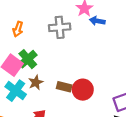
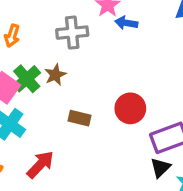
brown star: (36, 82) -> (55, 75), moved
red circle: (83, 90) -> (130, 108), moved

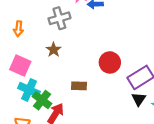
green cross: (27, 79) -> (42, 100), moved
brown rectangle: (79, 118) -> (79, 86), moved

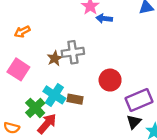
gray cross: (59, 18) -> (73, 52), moved
orange arrow: (18, 29) -> (22, 32), turned 48
cyan cross: (29, 90) -> (54, 95), moved

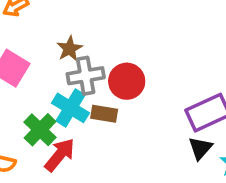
gray cross: (73, 52) -> (86, 76), moved
red circle: (110, 80) -> (127, 81), moved

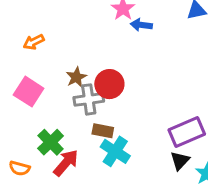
red circle: (127, 81) -> (109, 84), moved
cyan cross: (70, 108) -> (115, 151), moved

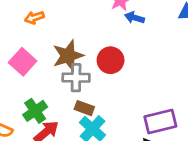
brown star: (76, 77) -> (68, 56), size x1.6
red circle: (109, 84) -> (111, 60), moved

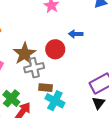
blue arrow: (135, 18) -> (76, 34), moved

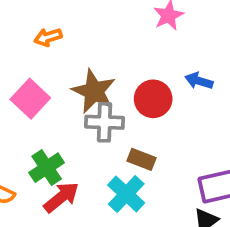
brown star: (25, 54) -> (94, 91), turned -30
brown rectangle: (45, 88) -> (141, 159), moved

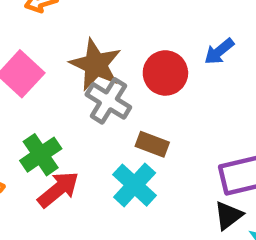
blue arrow: (199, 81) -> (219, 51), turned -56
gray cross: (105, 122) -> (108, 101), turned 30

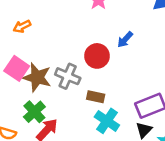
brown star: (96, 65) -> (37, 77), moved
cyan cross: (135, 185) -> (107, 121), moved

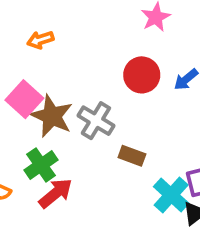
red circle: (97, 56) -> (142, 75), moved
cyan cross: (107, 121) -> (171, 195), moved

